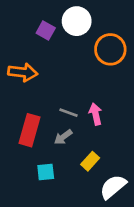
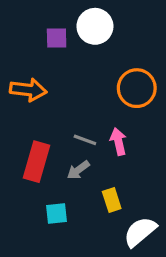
purple square: (46, 31) -> (57, 38), turned -30
orange circle: (110, 49) -> (137, 88), moved
yellow rectangle: (90, 161) -> (112, 200), turned -60

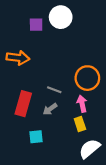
orange circle: (137, 88) -> (87, 78), moved
pink arrow: (118, 142) -> (82, 104), moved
yellow rectangle: (112, 200) -> (80, 124), moved

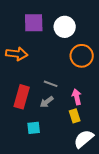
white circle: (61, 17) -> (65, 27), moved
purple square: (36, 25) -> (34, 23), size x1.5
orange circle: (87, 78) -> (82, 56), moved

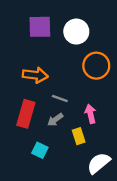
orange arrow: (17, 54) -> (35, 75), moved
yellow rectangle: (75, 116) -> (79, 136), moved
cyan square: (34, 128) -> (40, 150), turned 32

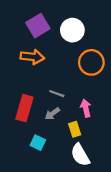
purple square: (40, 27) -> (38, 26), turned -30
orange arrow: (35, 75) -> (32, 57), moved
white semicircle: (99, 163) -> (80, 155), moved, turned -80

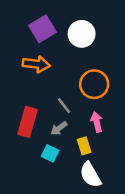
orange circle: (91, 62) -> (94, 84), moved
gray line: (57, 94) -> (64, 106), turned 32
cyan square: (38, 143) -> (50, 153), moved

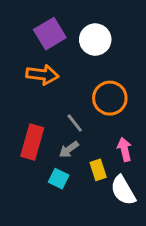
pink arrow: (97, 122) -> (124, 149), moved
white semicircle: (90, 175) -> (123, 190), moved

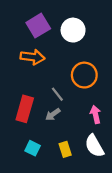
yellow rectangle: (98, 170) -> (65, 149), moved
cyan square: (59, 179) -> (33, 148), moved

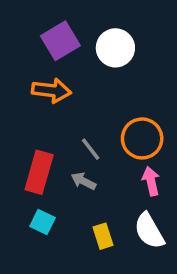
orange circle: (84, 75) -> (142, 138), moved
gray arrow: (53, 114) -> (83, 181), turned 63
cyan square: (33, 148) -> (43, 222), moved

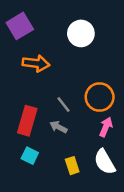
purple square: (60, 41) -> (20, 26), moved
pink arrow: (151, 181) -> (106, 127), turned 36

